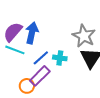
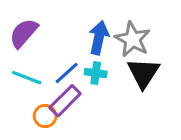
blue arrow: (32, 33) -> (99, 38), moved
cyan line: (15, 50) -> (27, 78), moved

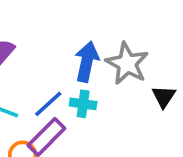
black triangle: (143, 73) -> (164, 97), moved, size x0.6

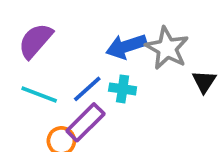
blue arrow: (87, 62) -> (126, 46), turned -120

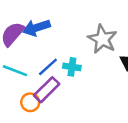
blue arrow: (126, 46) -> (37, 28), moved

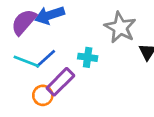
blue line: (48, 67) -> (46, 59), moved

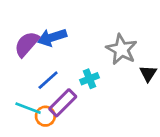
cyan cross: (88, 57) -> (89, 79), turned -30
cyan line: (26, 61) -> (28, 108), moved

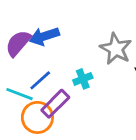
cyan line: (28, 108) -> (20, 94), moved
orange circle: (45, 116) -> (37, 117), size x1.5

